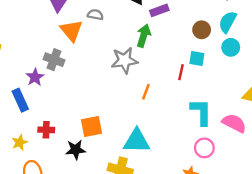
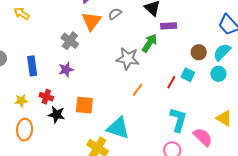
gray semicircle: (95, 15) -> (115, 14), turned -64
purple star: (35, 77) -> (66, 70), moved
black star: (76, 150) -> (56, 115), moved

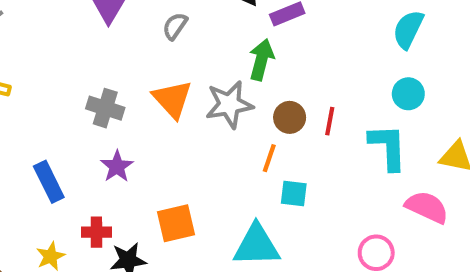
orange triangle: (91, 21) -> (172, 99), moved
brown circle: (199, 52) -> (290, 117), moved
cyan circle: (218, 74) -> (408, 94), moved
cyan square: (188, 75) -> (294, 194), moved
cyan L-shape: (178, 120) -> (388, 147), moved

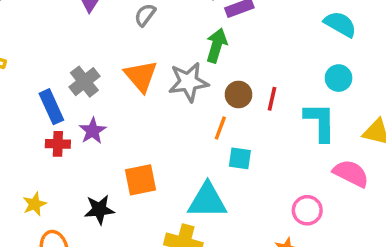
cyan semicircle: (408, 29) -> (340, 24), turned 92
gray cross: (105, 108) -> (84, 82), turned 32
blue rectangle: (49, 182) -> (51, 107), moved
red cross: (96, 232) -> (58, 144), moved

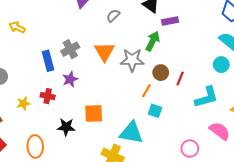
cyan circle: (339, 78) -> (221, 65), moved
cyan L-shape: (320, 122) -> (206, 97), turned 65
red cross: (58, 144) -> (48, 96), moved
yellow star: (35, 204) -> (23, 103), moved

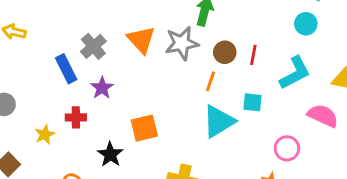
cyan square: (155, 111) -> (252, 102), moved
black star: (66, 127) -> (110, 155), turned -30
cyan triangle: (131, 133) -> (219, 121), moved, turned -30

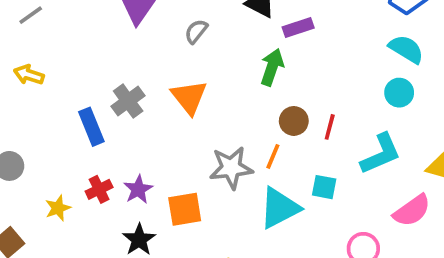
gray star: (182, 43) -> (231, 168), moved
purple star: (102, 88) -> (138, 189), moved
pink semicircle: (323, 116) -> (412, 211), turned 116
red cross: (76, 117) -> (99, 189), turned -30

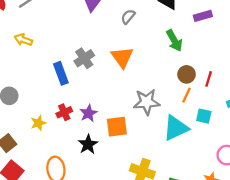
purple rectangle: (298, 27) -> (203, 16), moved
green arrow: (272, 67) -> (174, 41), turned 130
orange line: (273, 156) -> (187, 95), moved

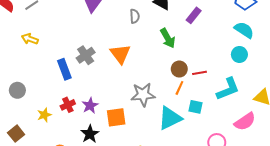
purple rectangle: (203, 16) -> (194, 15), turned -35
gray semicircle: (128, 17) -> (135, 16), moved, turned 136
red line: (209, 79) -> (200, 73), turned 64

